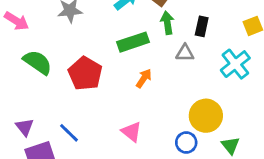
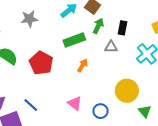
green arrow: (167, 23) -> (98, 26), turned 35
blue circle: (186, 143) -> (101, 111), moved

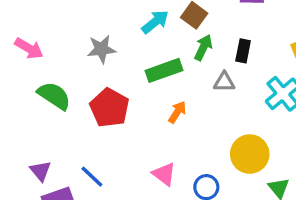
gray star: (29, 19) -> (101, 49), moved

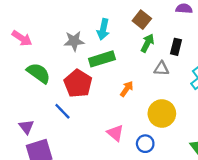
cyan arrow: (155, 22) -> (103, 29), moved, turned 138
green rectangle: (164, 70) -> (102, 59), moved
yellow circle: (250, 154) -> (162, 114), moved
blue line: (92, 177) -> (62, 111), moved

